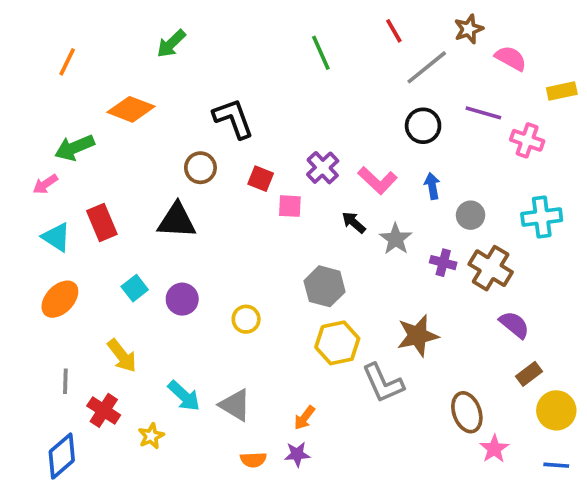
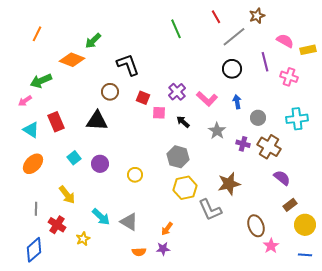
green arrow: (171, 44) -> (93, 41), moved
pink semicircle: (511, 58) -> (285, 41), moved
purple line: (483, 113) -> (265, 62), turned 60
black arrow: (354, 222) -> (183, 122), moved

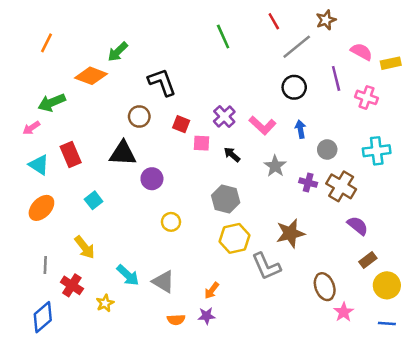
purple circle: (100, 164) -> (152, 179), moved

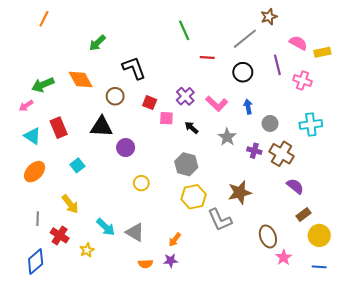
red line: (274, 21) -> (207, 58), moved, turned -56
orange line: (47, 43) -> (44, 19), moved
orange diamond: (91, 76) -> (81, 79), moved, turned 40

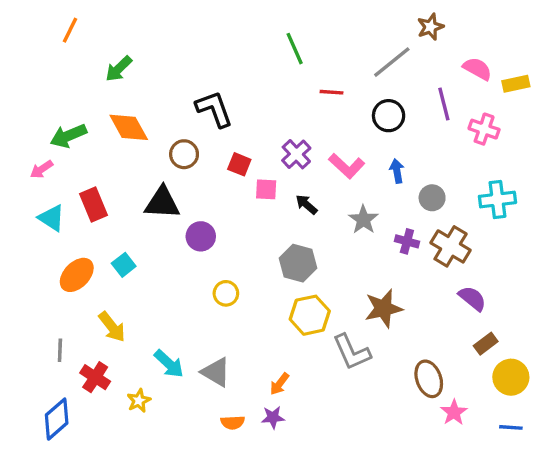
green arrow: (97, 43) -> (119, 69), moved
orange ellipse: (35, 172) -> (77, 275), moved

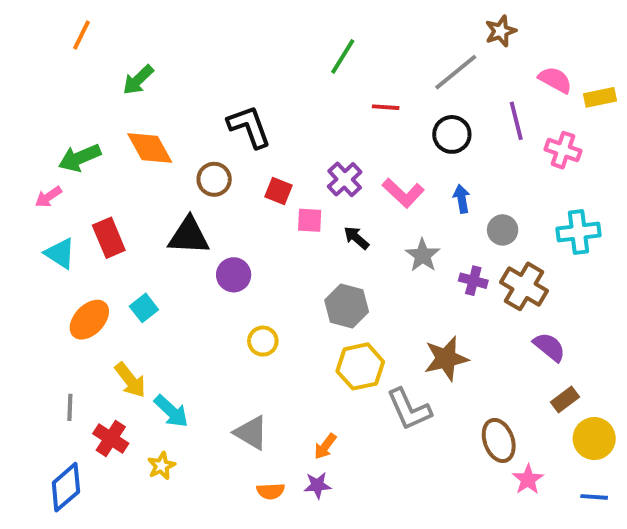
green line: (295, 49) -> (343, 56), turned 56
cyan arrow: (169, 364) -> (171, 411), moved

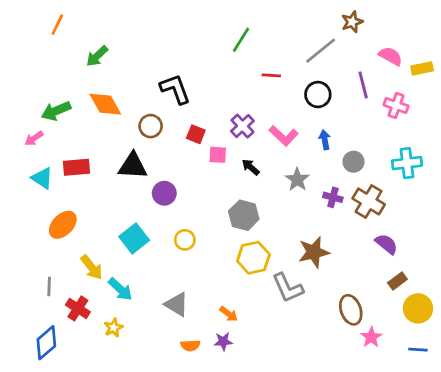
red rectangle: (109, 238) -> (77, 167), turned -72
cyan square: (144, 308) -> (134, 238), moved, size x1.5
orange arrow: (325, 446) -> (229, 314), turned -90

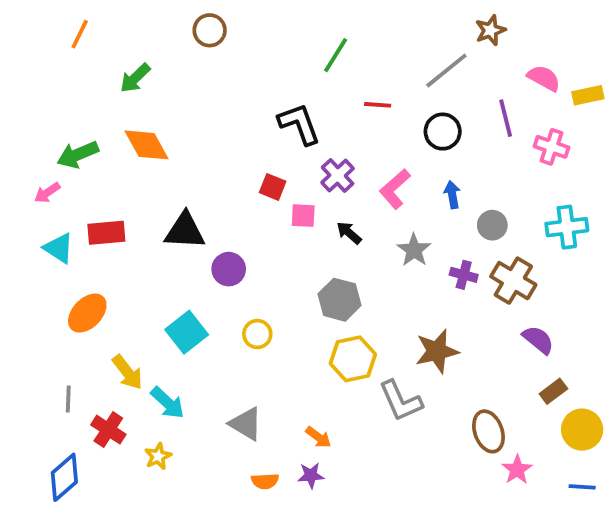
black L-shape: (175, 89) -> (299, 124), moved
brown circle: (151, 126) -> (210, 30), moved
pink L-shape: (284, 136) -> (395, 189), turned 96

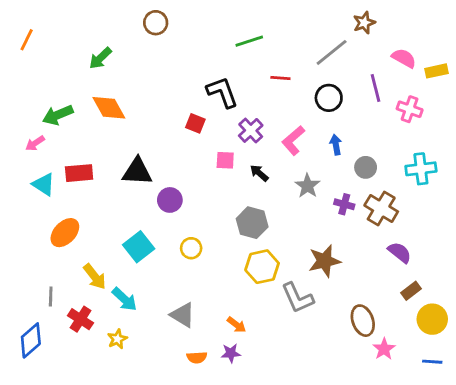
orange line: (80, 34) -> (27, 40), moved
green line: (336, 55) -> (249, 41), turned 40
red square: (273, 187) -> (195, 123), moved
blue diamond: (64, 477) -> (31, 340), moved

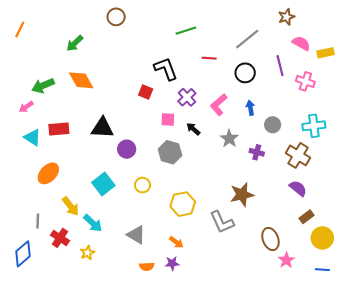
brown star: (364, 23) -> (286, 17), moved
brown cross: (381, 208) -> (298, 155), moved
gray hexagon: (252, 223) -> (170, 152), moved
yellow hexagon: (262, 267) -> (183, 204), moved

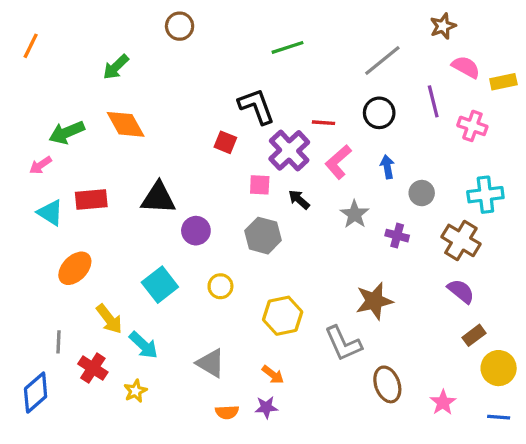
red line: (209, 58) -> (324, 123), moved
purple cross: (187, 97) -> (289, 150), size x1.4
brown ellipse: (270, 239) -> (387, 384), moved

